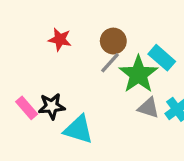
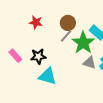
black star: (52, 106) -> (38, 56), moved
pink rectangle: (27, 108) -> (15, 56), moved

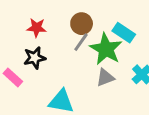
black star: (38, 56) -> (35, 58), moved
gray triangle: (89, 63) -> (105, 78), moved, turned -32

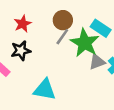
red star: (37, 28) -> (23, 24), turned -30
gray triangle: (105, 78) -> (97, 62), moved

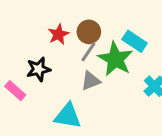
red star: (23, 24) -> (58, 34), moved
gray triangle: (97, 62) -> (91, 81), moved

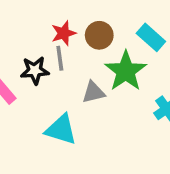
cyan rectangle: (135, 41) -> (151, 37), moved
gray line: (88, 52) -> (60, 58), moved, turned -50

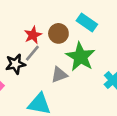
cyan rectangle: (151, 37) -> (87, 22), moved
gray line: (60, 58) -> (32, 53), turned 54

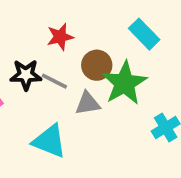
brown circle: (58, 33) -> (97, 65), moved
gray line: (32, 53) -> (54, 81), moved, turned 66

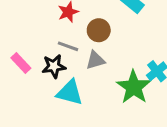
black star: (26, 75) -> (54, 66), moved
green star: (124, 83) -> (134, 87), moved

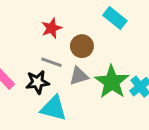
green star: (134, 87) -> (112, 82), moved

